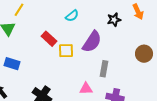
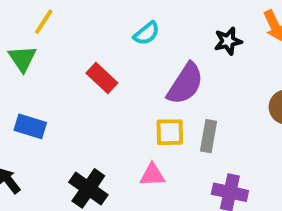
yellow square: (66, 51) -> (170, 132), moved
pink triangle: (86, 89) -> (152, 175), moved

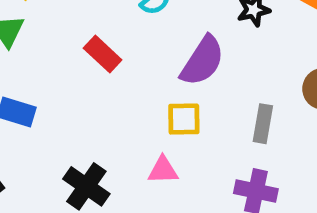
gray rectangle: (209, 136) -> (263, 124), moved

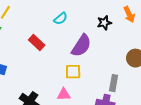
gray rectangle: (263, 124) -> (114, 83), moved

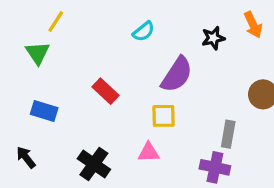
red rectangle: (37, 42) -> (105, 91), moved

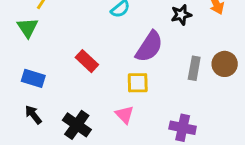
gray rectangle: (228, 134) -> (194, 68), moved
pink triangle: (149, 152) -> (125, 115), turned 48
black arrow: (26, 157) -> (33, 115), moved

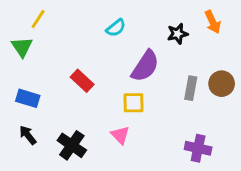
purple cross: (183, 128) -> (198, 148), moved

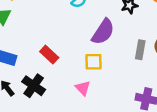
red rectangle: (82, 81) -> (49, 55), moved
black cross: (72, 145) -> (34, 86), moved

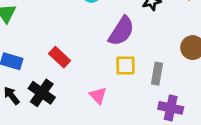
gray rectangle: (140, 50) -> (157, 74), moved
yellow square: (94, 62) -> (125, 65), moved

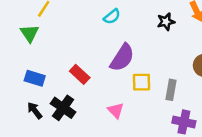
purple semicircle: (121, 31) -> (122, 58), moved

